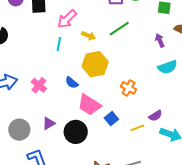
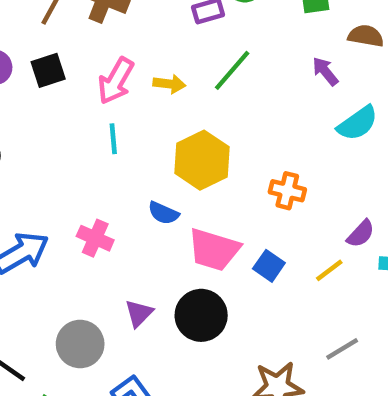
yellow arrow: (89, 36) -> (169, 84), moved

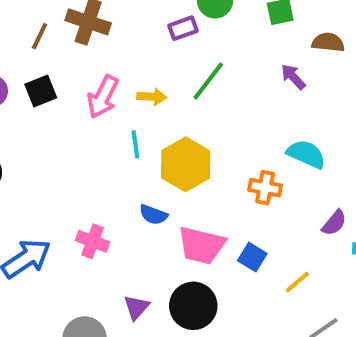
cyan semicircle: (358, 123) -> (306, 154), moved, turned -117
cyan line: (113, 139) -> (135, 144), moved
yellow line: (329, 270) -> (297, 282), moved

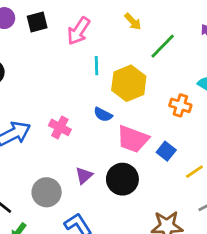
green line: (208, 81) -> (163, 46), moved
yellow arrow: (152, 97) -> (133, 22), moved, turned 36

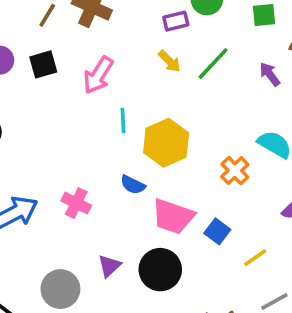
green line: (163, 46) -> (213, 64), moved
orange cross: (180, 105) -> (235, 171), turned 30

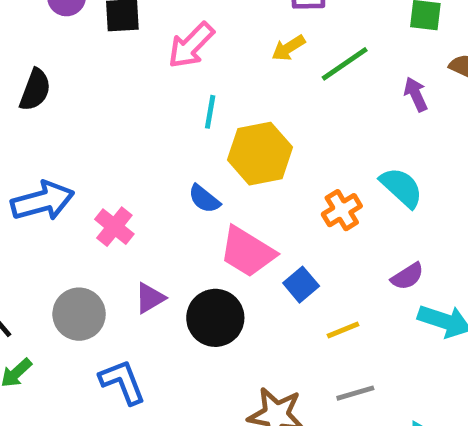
yellow arrow: (170, 61) -> (288, 48), turned 90
pink cross: (76, 203) -> (114, 227), moved

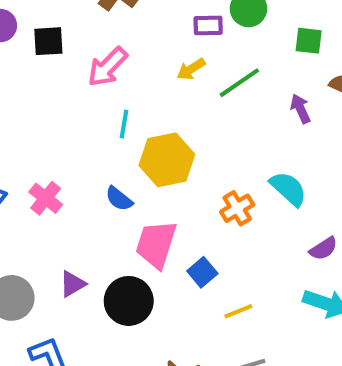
pink cross: (114, 227) -> (46, 198), moved
pink trapezoid: (247, 252) -> (156, 244), turned 76
purple semicircle: (407, 276) -> (323, 249), moved

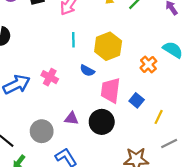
cyan line: (124, 124) -> (73, 40), moved
purple triangle: (73, 284) -> (71, 118), turned 48
yellow line: (238, 311) -> (159, 117), turned -32

